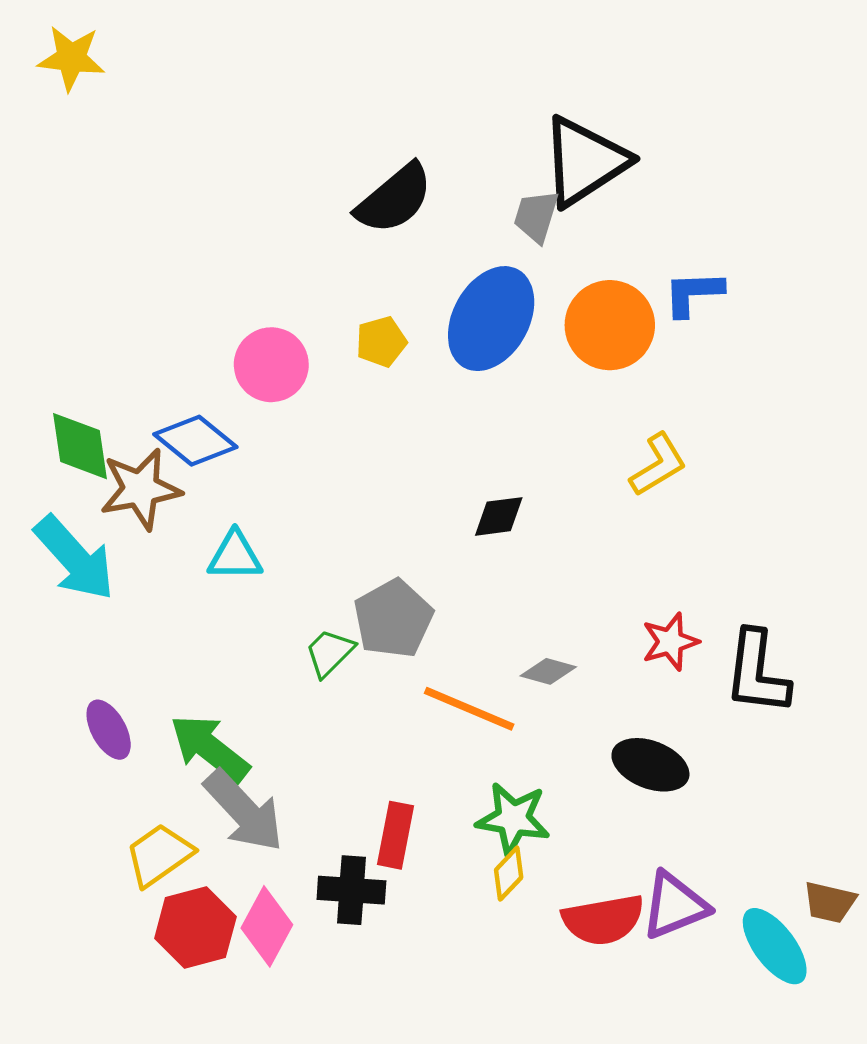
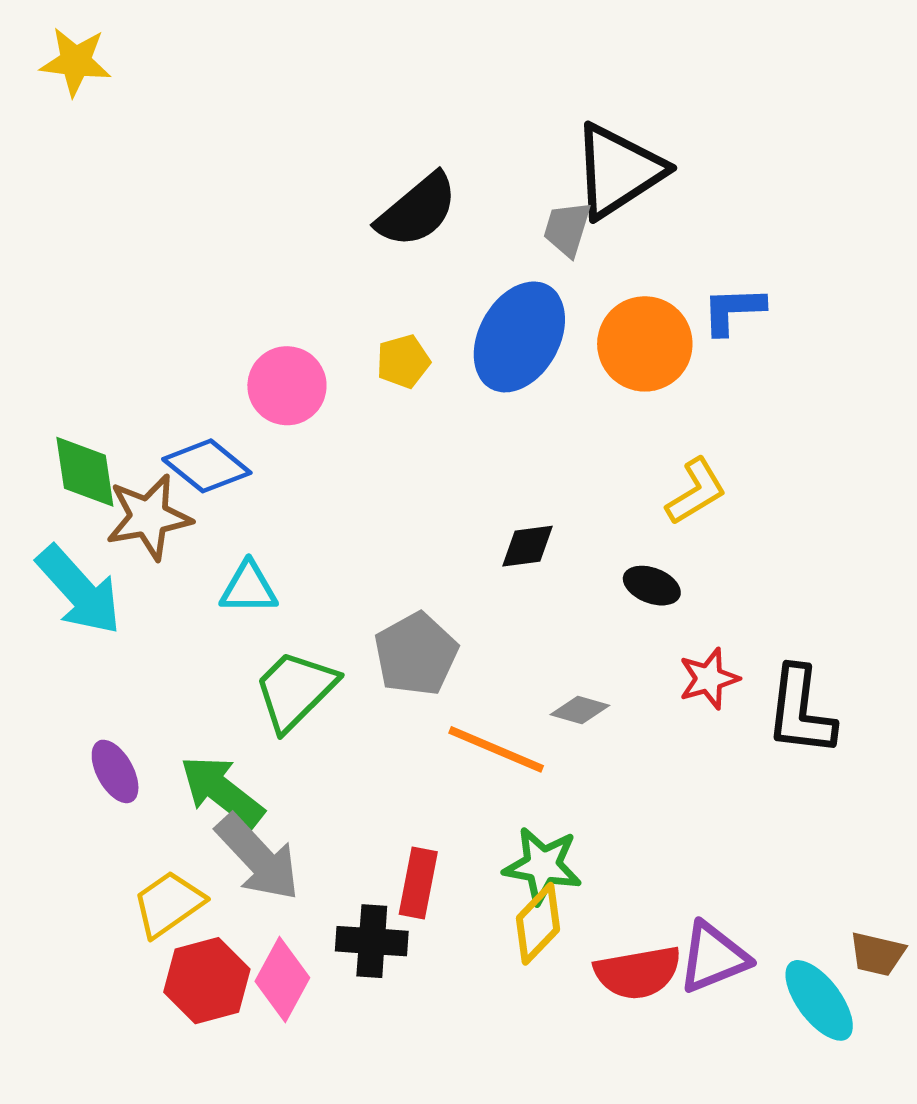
green trapezoid: (330, 653) -> (295, 690), moved, size x1.6
black ellipse: (650, 765) -> (652, 586), moved, size x0.7
yellow diamond: (509, 874) -> (538, 924), size x1.4

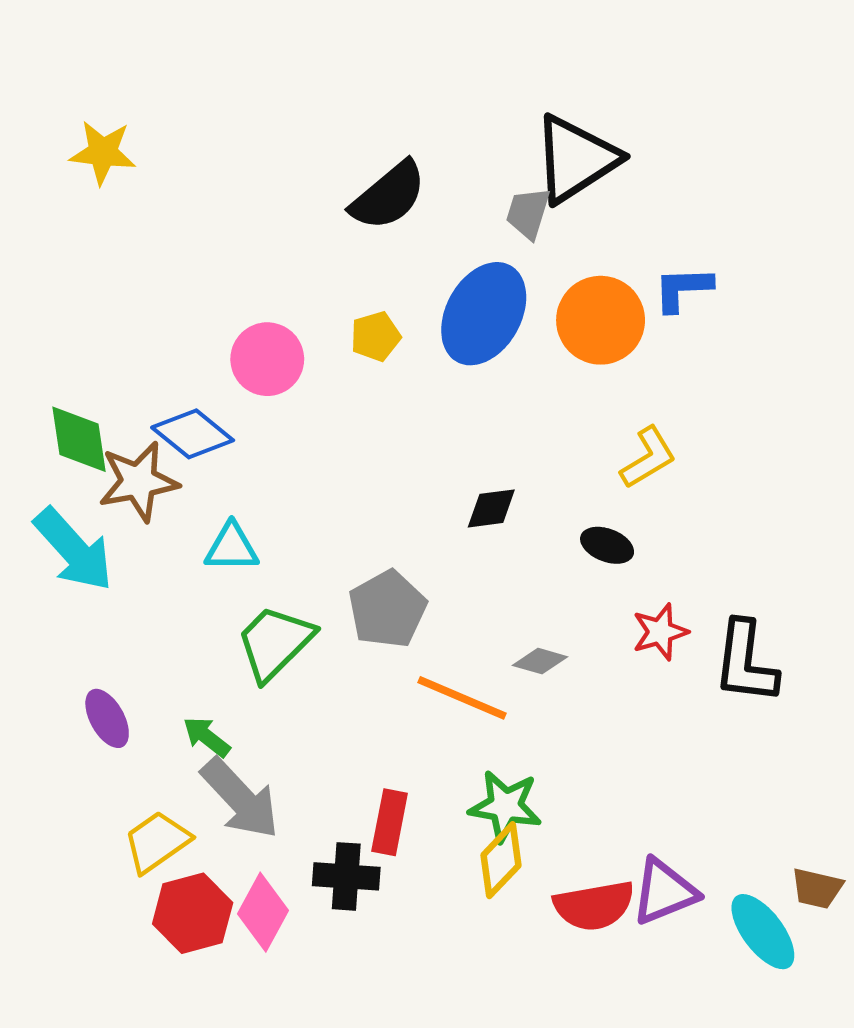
yellow star: (76, 62) -> (103, 152), moved
green arrow: (222, 791) -> (207, 737), size x0.6

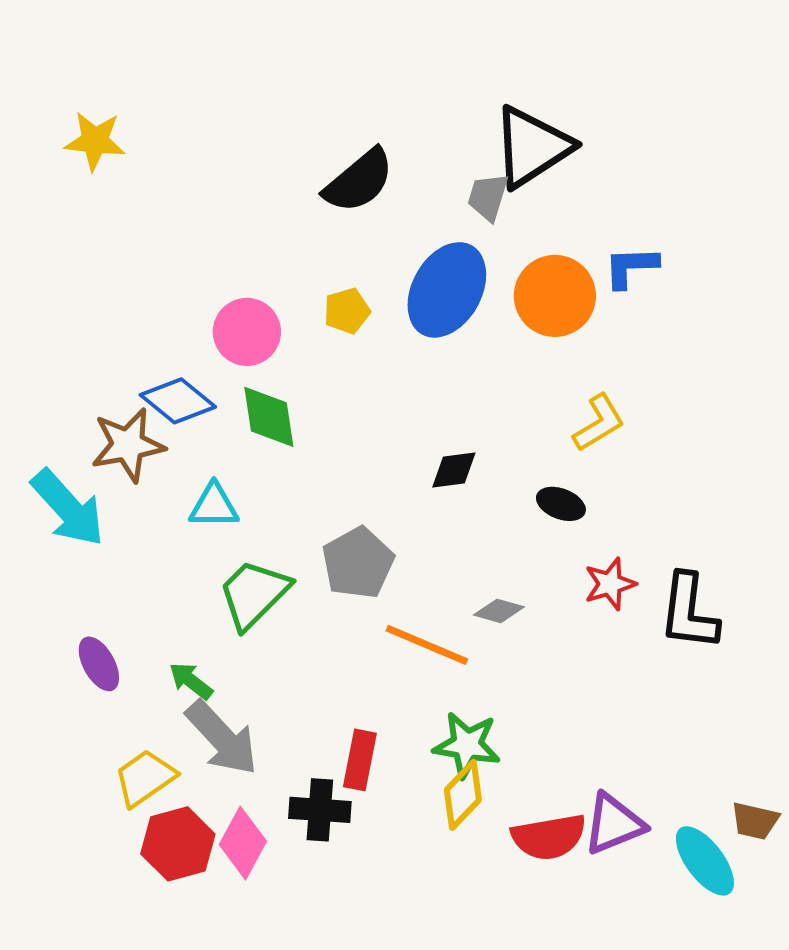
green diamond: (79, 439) -> (269, 417), moved

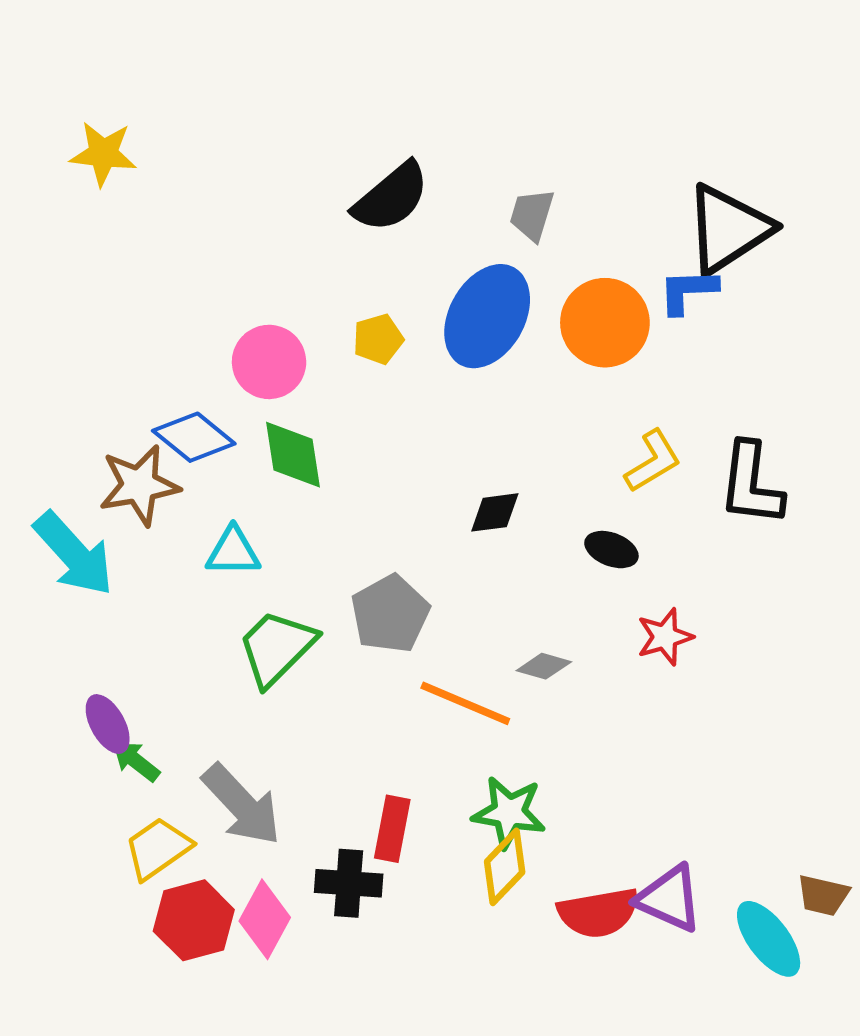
black triangle: (532, 147) -> (728, 229), moved
black L-shape: (689, 612) -> (751, 484), moved
green arrow: (191, 681) -> (136, 761), moved
purple triangle: (614, 824) -> (669, 899), turned 46

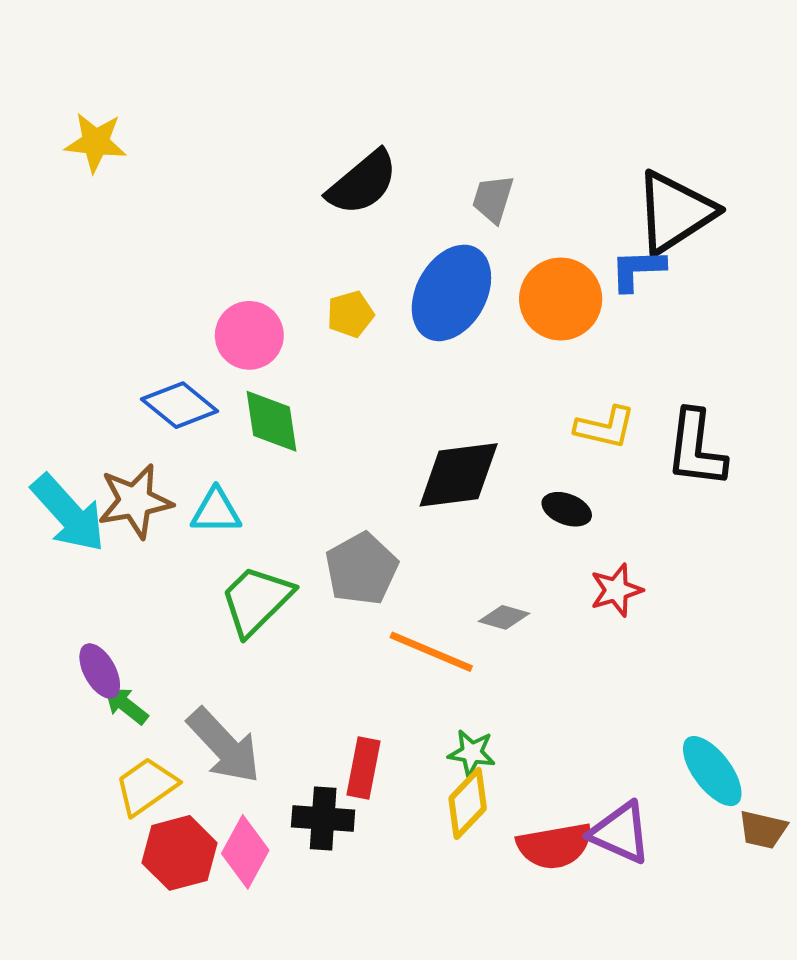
yellow L-shape: (653, 461) -> (605, 427), turned 44
brown star: (139, 485) -> (135, 501), moved
black diamond: (495, 512) -> (459, 475), size x1.8
green star: (509, 812) -> (472, 753), size x0.7
cyan ellipse: (769, 939) -> (712, 771), moved

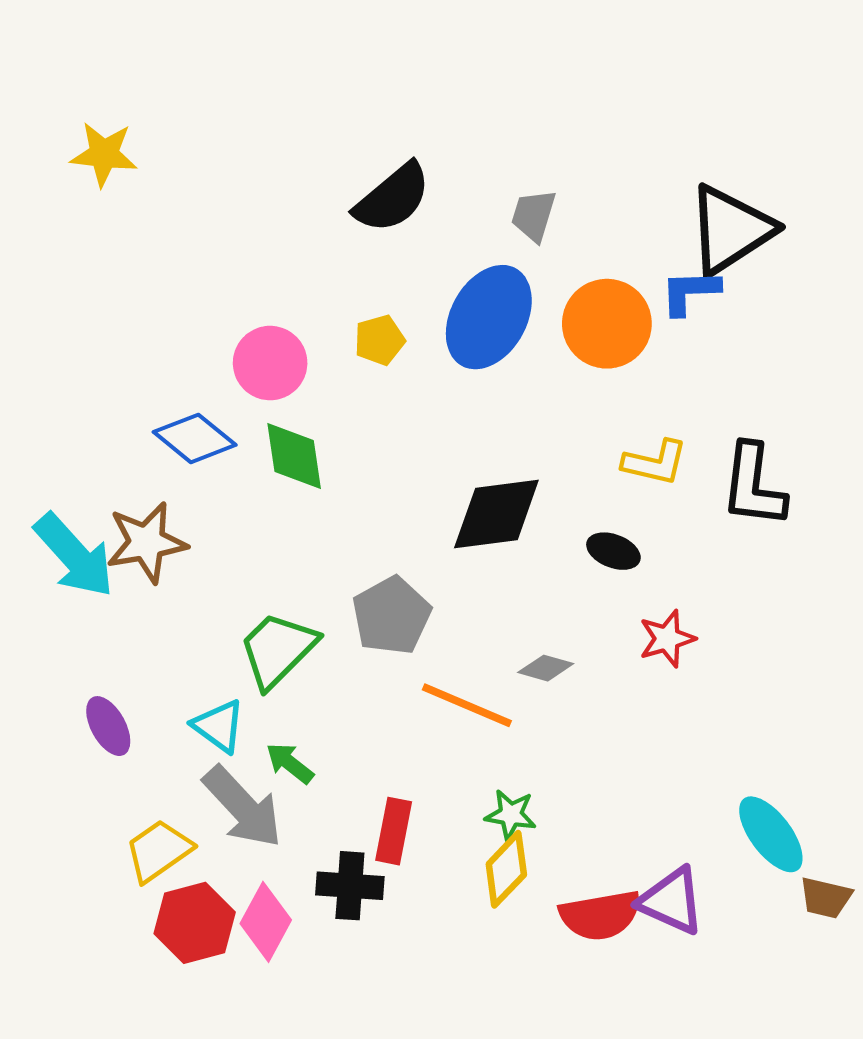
cyan triangle: (216, 511) -> (219, 726), moved, turned 36
green arrow: (126, 705) -> (290, 763), moved

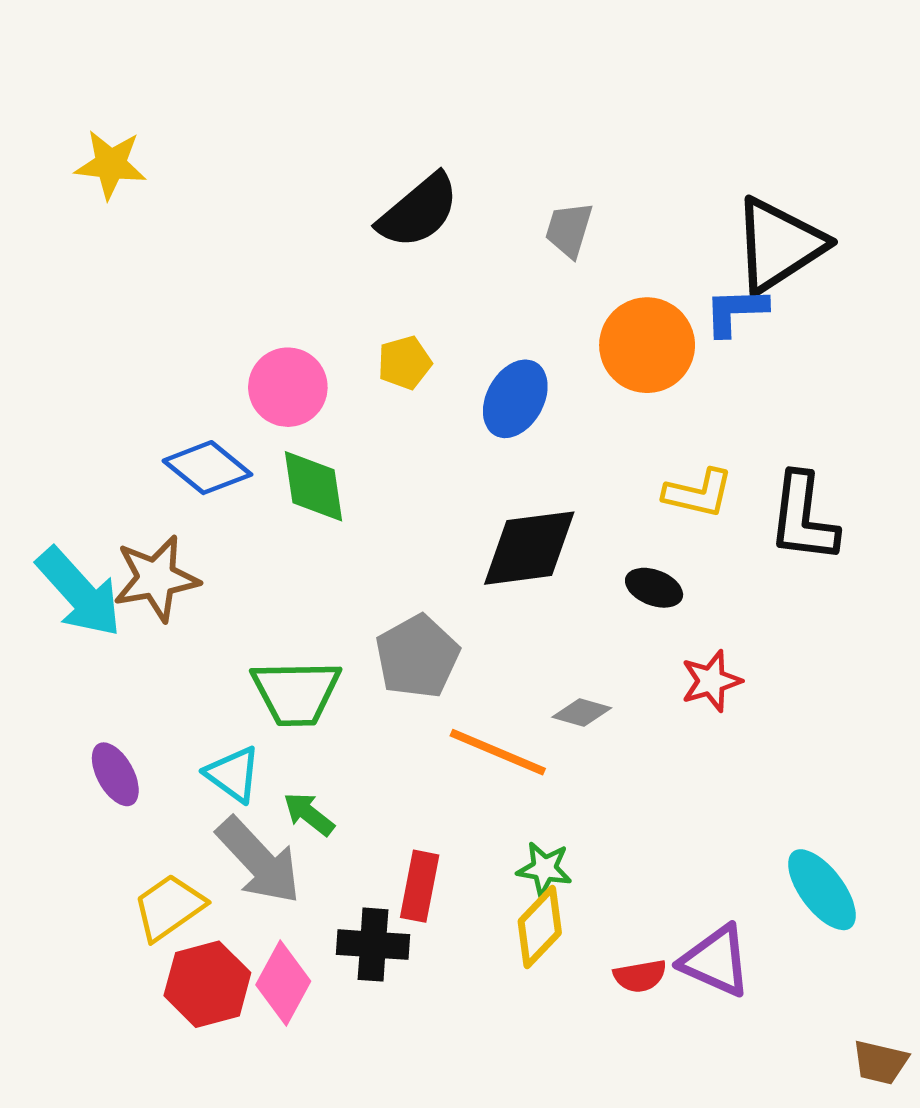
blue ellipse: (489, 317) -> (515, 399), moved, size x0.7
green trapezoid: (278, 650) -> (296, 693), turned -136
brown trapezoid: (826, 898) -> (880, 1062), moved
red semicircle: (600, 915) -> (640, 976), size x0.6

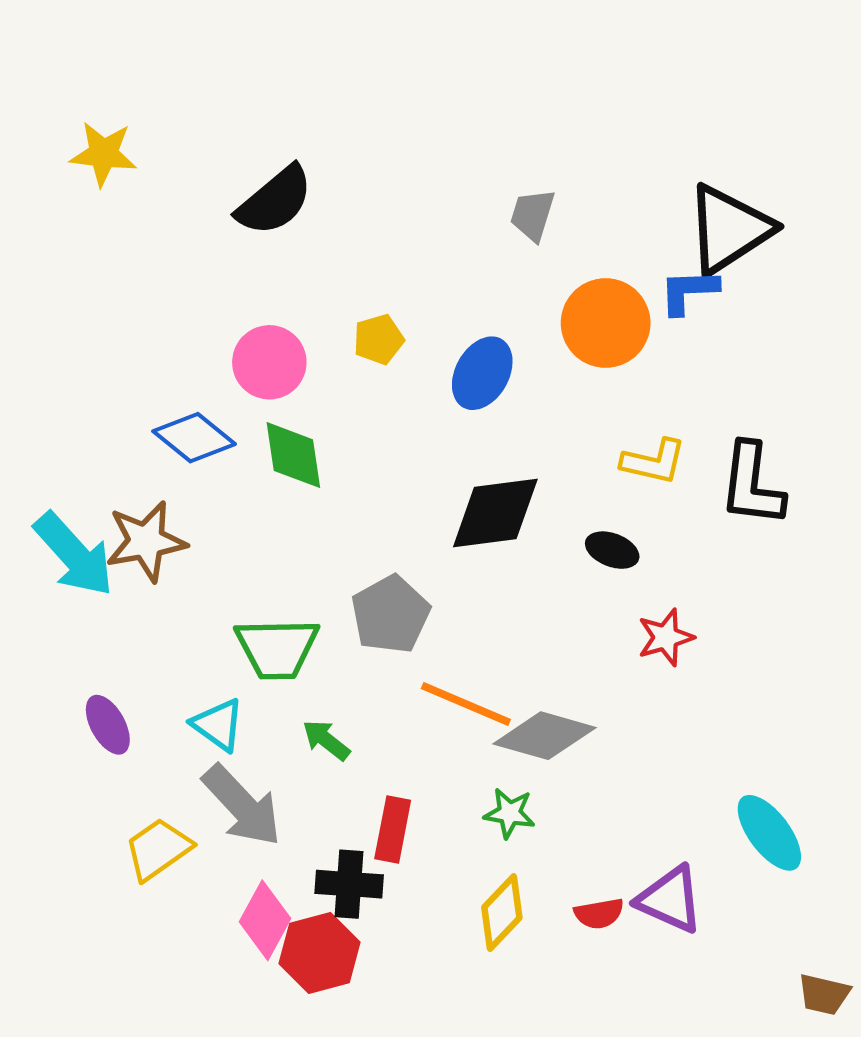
black semicircle: (418, 211) -> (275, 201), moved
gray diamond: (582, 712) -> (544, 736), moved, size x1.8
green arrow: (309, 814) -> (326, 740), moved
yellow diamond: (540, 927) -> (502, 913), moved
red hexagon: (207, 984) -> (320, 953), moved

